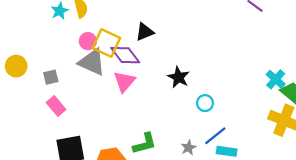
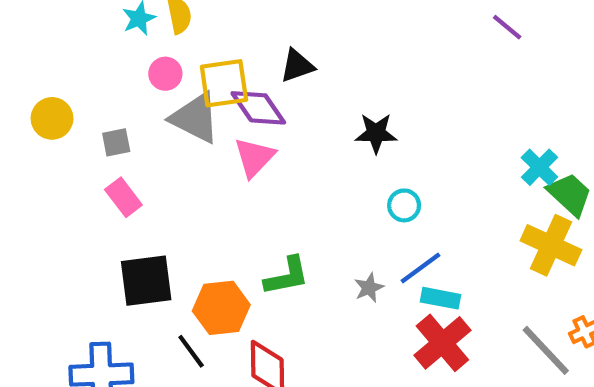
pink circle: (88, 41) -> (165, 74), moved
yellow square: (106, 43) -> (224, 83), turned -36
black star: (178, 77) -> (376, 133), moved, turned -30

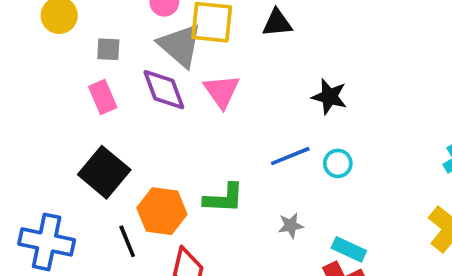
purple diamond: (258, 108) -> (164, 90), moved
pink triangle: (254, 157) -> (222, 91), turned -33
blue line: (421, 268) -> (290, 156), moved
black square: (146, 281) -> (104, 172), turned 33

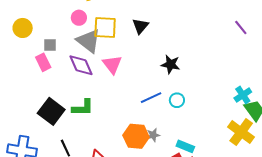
black triangle: (277, 23) -> (140, 26), turned -42
pink rectangle: (103, 97) -> (43, 62), moved
green L-shape: (224, 198) -> (83, 108), moved
orange hexagon: (162, 211) -> (136, 136), moved

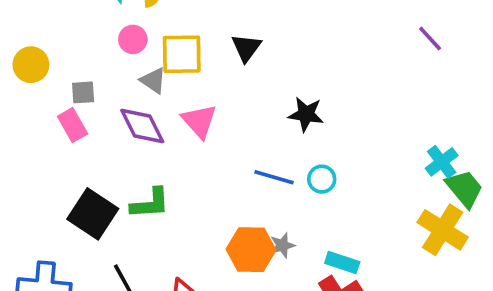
gray triangle: (89, 41) -> (153, 81), size x0.6
blue line: (151, 98) -> (274, 177), turned 45

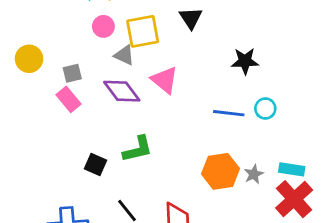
black square: (93, 214) -> (95, 165), size x0.6
gray star: (282, 245) -> (254, 174), moved

